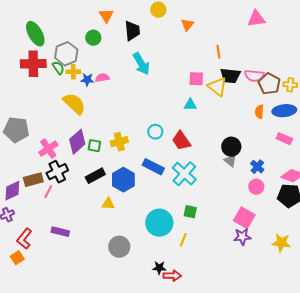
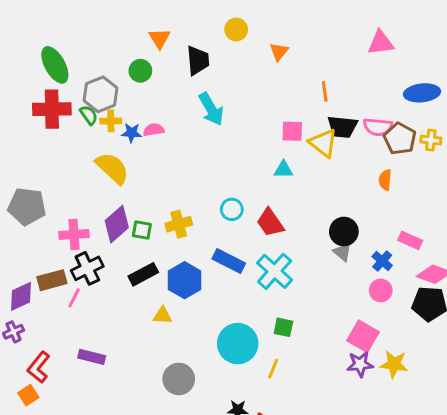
blue ellipse: (284, 111) -> (422, 93), moved
pink rectangle: (284, 139) -> (410, 240), moved
pink cross: (48, 149) -> (74, 234), turned 30
yellow star: (281, 243) -> (394, 364), moved

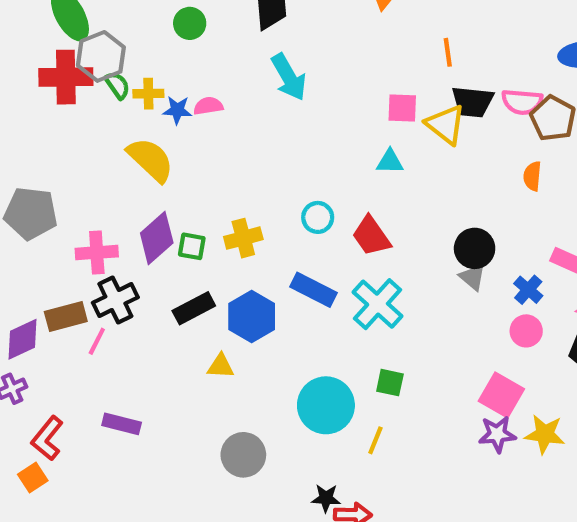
gray hexagon: (101, 94) -> (101, 56), moved

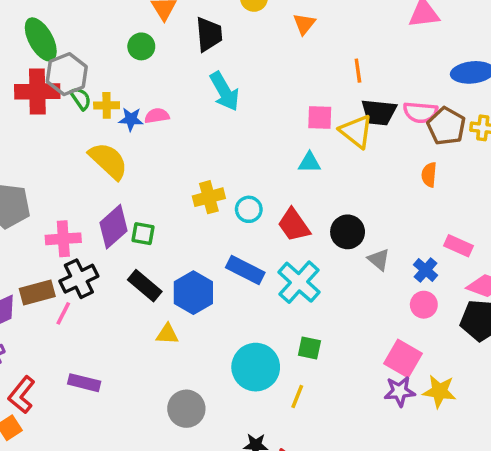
yellow cross: (243, 238) -> (209, 197), moved
black circle: (475, 248) -> (348, 232), moved
black rectangle: (194, 308) -> (145, 286), turned 68

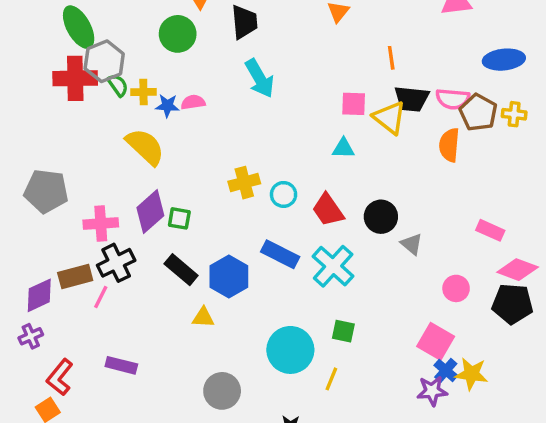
green circle: (141, 46) -> (178, 34), size x1.4
orange semicircle: (429, 175) -> (449, 145), moved, size x1.4
blue cross: (426, 270) -> (446, 370), moved
purple star: (400, 391) -> (432, 391), moved

